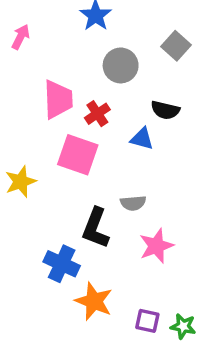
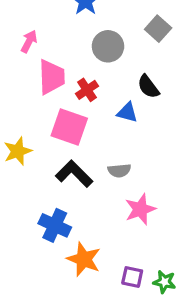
pink arrow: (21, 37) -> (29, 41), moved
black semicircle: (165, 110) -> (148, 87), turned 40
black L-shape: (96, 228) -> (74, 174), moved, turned 114

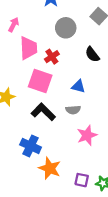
blue triangle: (127, 112) -> (78, 86), moved

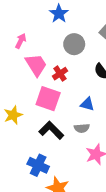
pink trapezoid: (28, 48) -> (36, 65), turned -30

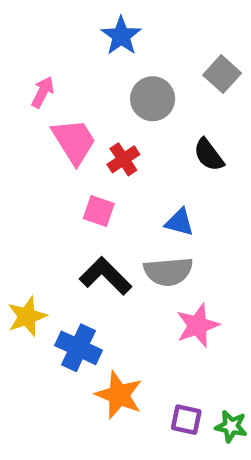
pink square: (48, 99) -> (99, 211), size x0.6
yellow star: (13, 115) -> (27, 316), moved
gray semicircle: (82, 128) -> (168, 272), size x1.5

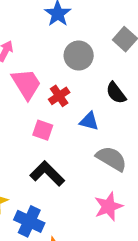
blue triangle: (180, 222) -> (89, 121), moved
gray semicircle: (168, 272) -> (111, 159), moved, turned -144

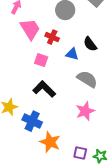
black semicircle: (116, 93) -> (90, 44), moved
red cross: (59, 96) -> (52, 37), turned -32

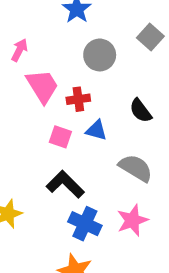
red cross: (52, 37) -> (78, 99), turned -32
blue triangle: (72, 54) -> (96, 130), moved
blue cross: (32, 121) -> (85, 224), moved

